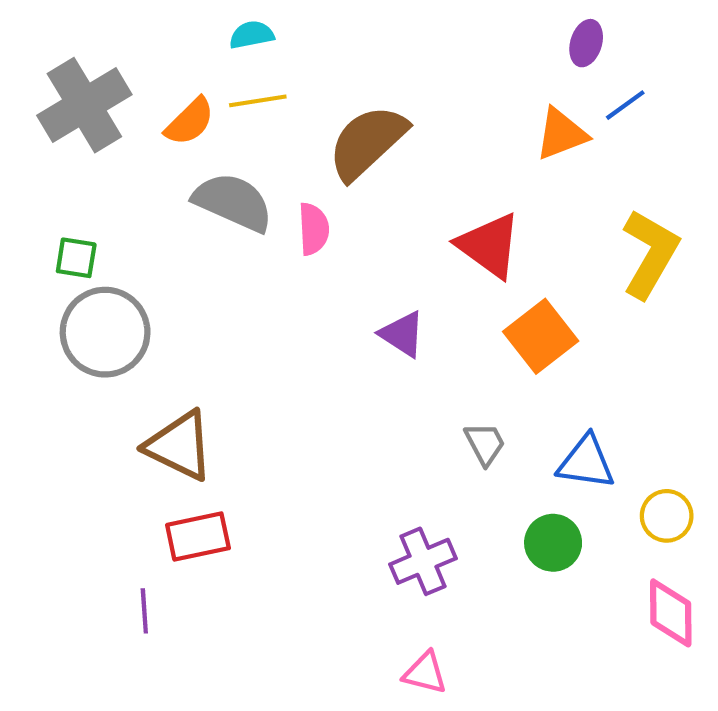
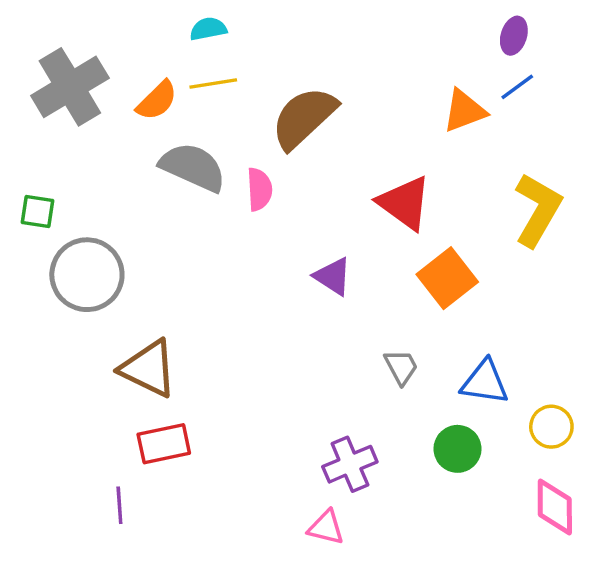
purple ellipse: (586, 43) -> (514, 36), moved
green square: (76, 258) -> (37, 212), moved
pink triangle: (425, 673) -> (326, 527), moved

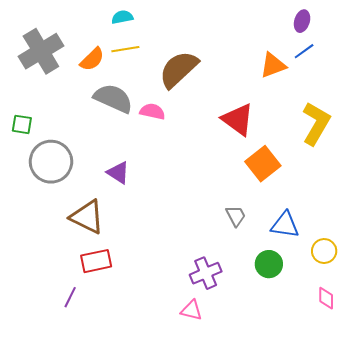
pink semicircle: (259, 189) -> (152, 111), turned -75
purple triangle: (333, 276) -> (118, 173), moved
purple line: (119, 505) -> (70, 297), turned 30
pink diamond: (555, 507) -> (326, 298), size x0.7

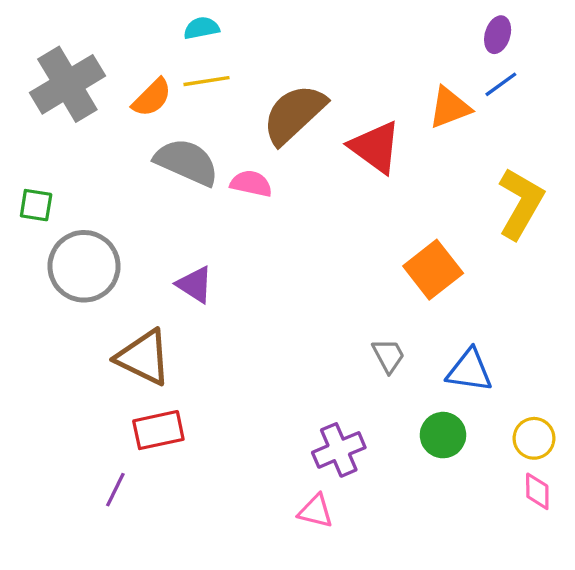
red triangle: (238, 119) -> (375, 147), moved
yellow circle: (324, 251) -> (534, 438), moved

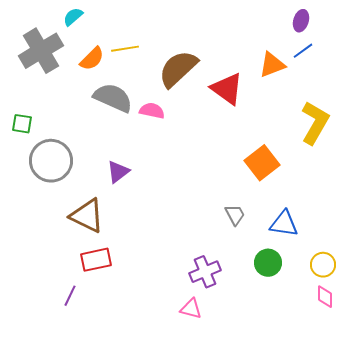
cyan semicircle: (201, 28) -> (73, 17), moved, turned -30
purple triangle: (195, 284) -> (118, 172), turned 50

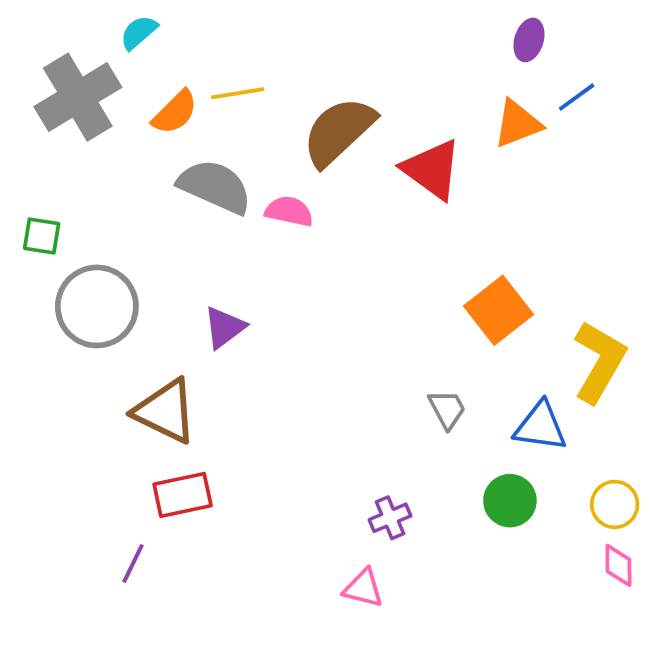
purple ellipse: (301, 21) -> (529, 40), moved
yellow L-shape: (315, 123) -> (599, 362), moved
purple cross: (205, 272) -> (390, 518), size x0.7

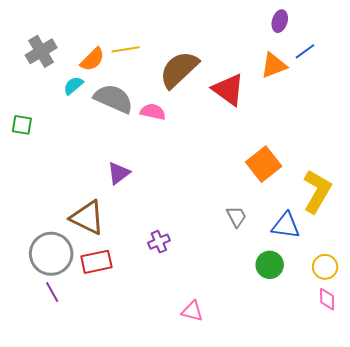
cyan semicircle: (139, 32) -> (73, 86), moved
gray cross: (78, 97) -> (41, 51), size x0.7
gray circle: (97, 306) -> (51, 254), moved
purple cross: (390, 518) -> (159, 242), moved
purple line: (133, 563) -> (52, 292), moved, turned -55

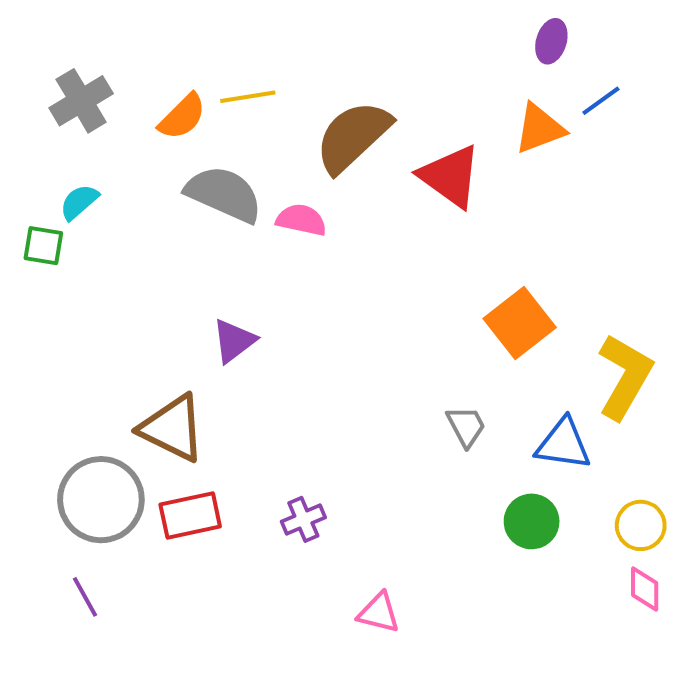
cyan semicircle: (73, 86) -> (79, 202), moved
purple cross: (159, 242) -> (303, 519), moved
purple line: (52, 292) -> (85, 597), moved

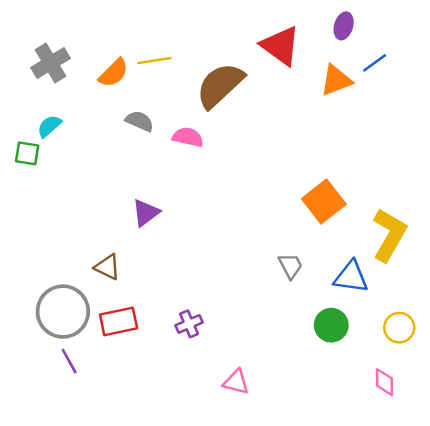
red triangle: (450, 176) -> (281, 46), moved
gray semicircle: (224, 194) -> (140, 121), size x0.6
brown triangle: (172, 428) -> (107, 267), size x0.6
pink diamond: (645, 589) -> (384, 382), moved
purple line: (85, 597) -> (69, 361), moved

